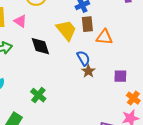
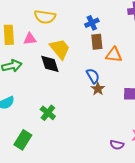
pink triangle: (20, 21) -> (30, 39), turned -40
yellow trapezoid: (66, 30) -> (60, 49), moved

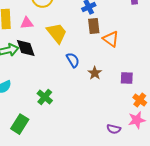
orange triangle: (114, 55) -> (111, 39), turned 30
black diamond: (50, 64) -> (26, 48), moved
blue semicircle: (93, 76) -> (73, 60), moved

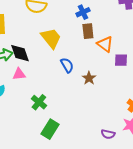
pink triangle: (27, 23) -> (19, 74), moved
purple square: (127, 78) -> (121, 60), moved
green rectangle: (20, 124) -> (50, 129), moved

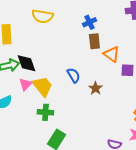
yellow trapezoid: (51, 38) -> (42, 86), moved
pink triangle: (19, 74) -> (25, 84), turned -40
green cross: (39, 102) -> (45, 112), turned -35

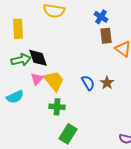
blue cross: (89, 22) -> (101, 17), turned -32
blue semicircle: (73, 75) -> (88, 83), moved

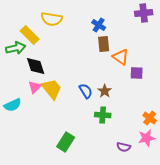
yellow rectangle: (18, 29) -> (30, 35), moved, turned -42
green arrow: (21, 60) -> (16, 48), moved
green cross: (57, 107) -> (103, 115), moved

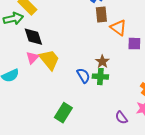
blue semicircle: (86, 91) -> (83, 76), moved
green cross: (103, 115) -> (100, 77), moved
purple semicircle: (124, 147) -> (121, 118), turned 40

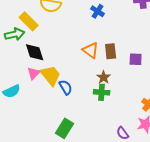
brown rectangle: (101, 15) -> (111, 51), moved
orange triangle: (118, 28) -> (91, 50), moved
blue semicircle: (83, 76) -> (66, 87), moved

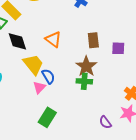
orange triangle: (91, 50) -> (53, 39), moved
pink triangle: (34, 73) -> (39, 87), moved
brown star: (104, 77) -> (86, 66), size x1.5

